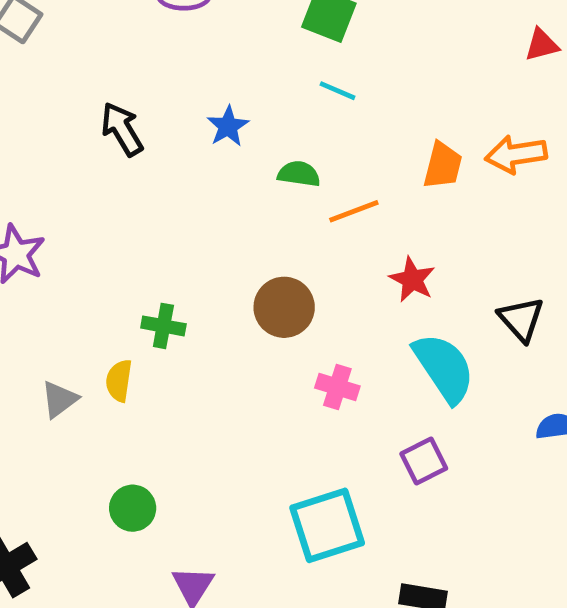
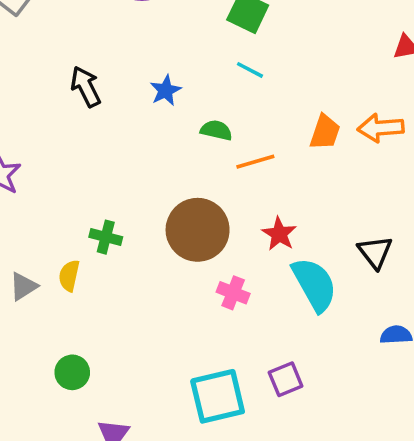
red star: (412, 279) -> (279, 234), moved
brown circle: (284, 307) -> (198, 230), size x1.4
purple square: (424, 461) -> (286, 379), moved

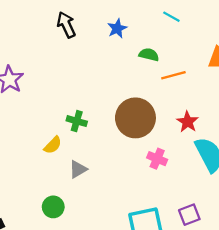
yellow semicircle: (69, 276) -> (53, 145), turned -150
gray triangle: (23, 286) -> (78, 169), moved

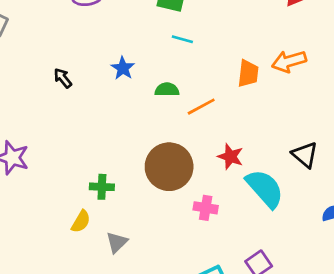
black arrow: (66, 25) -> (63, 78), size x0.7

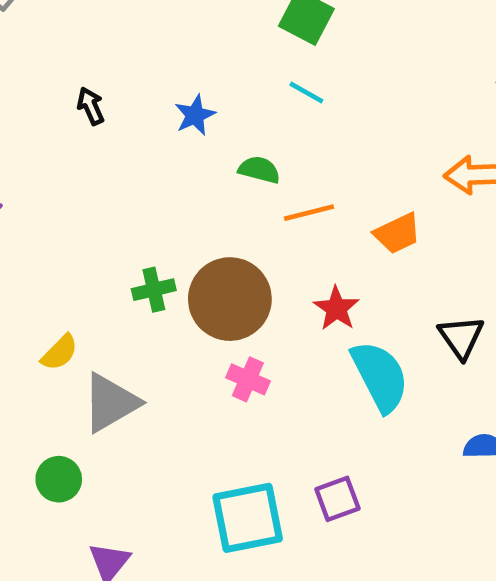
orange trapezoid: (248, 73) -> (397, 233), moved, turned 44
green cross: (102, 187) -> (154, 290), moved, turned -30
pink cross: (206, 208) -> (248, 379), moved
gray triangle: (117, 242) -> (110, 403), size x1.6

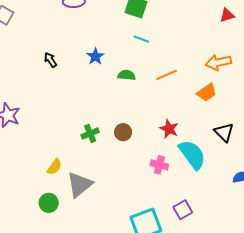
orange line: (309, 213) -> (167, 75), moved
orange trapezoid: (397, 233) -> (207, 92), moved
brown circle: (230, 299) -> (123, 132), size x0.5
pink cross: (248, 379) -> (159, 165), moved
green circle: (59, 479) -> (49, 203), moved

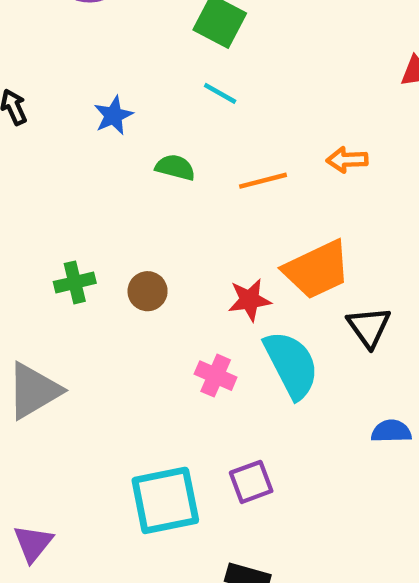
orange arrow: (218, 62) -> (347, 160), moved, size x0.7
orange trapezoid: (207, 92) -> (317, 270), moved, size x1.5
red star: (169, 129) -> (249, 300), turned 30

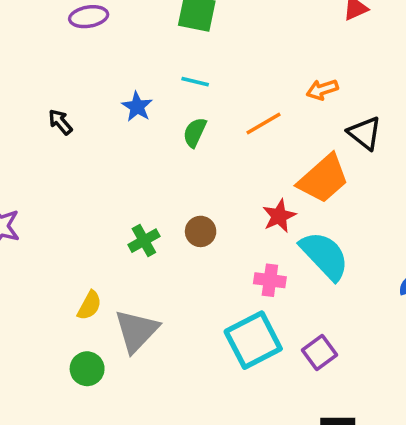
cyan line: (220, 93) -> (195, 82), moved
green semicircle: (175, 167) -> (195, 132), turned -64
black triangle: (369, 327) -> (365, 133), moved
cyan square: (165, 500) -> (253, 340), moved

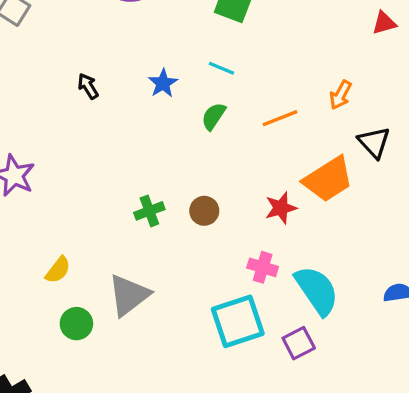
orange arrow: (322, 90) -> (341, 95), turned -52
cyan semicircle: (324, 256) -> (317, 290), moved
yellow semicircle: (89, 305) -> (58, 270), moved

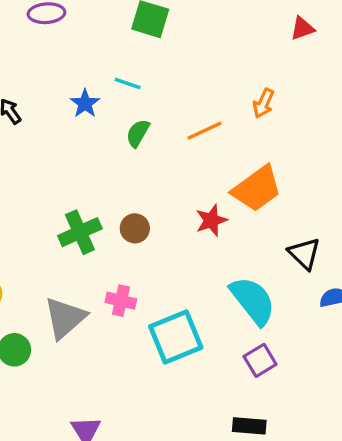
cyan line: (222, 68) -> (128, 83), moved
black triangle: (374, 142) -> (304, 254), moved
green cross: (149, 211) -> (80, 232), size x1.4
pink cross: (263, 267) -> (121, 301), moved
purple square: (299, 343) -> (260, 360), moved

